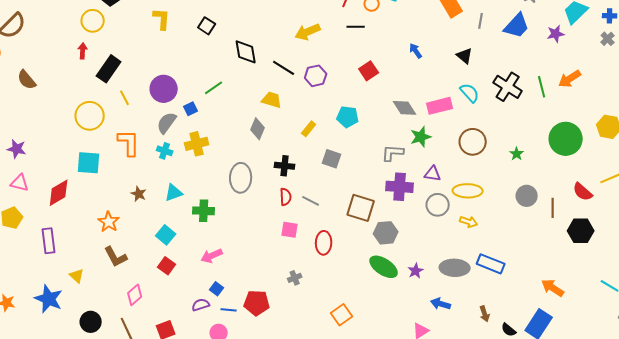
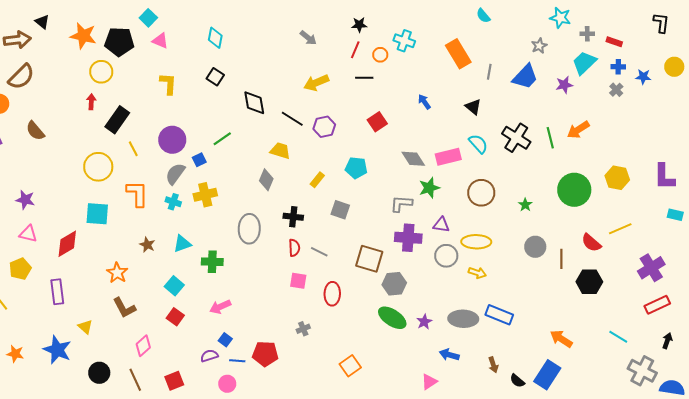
yellow L-shape: (162, 19) -> (168, 84), moved

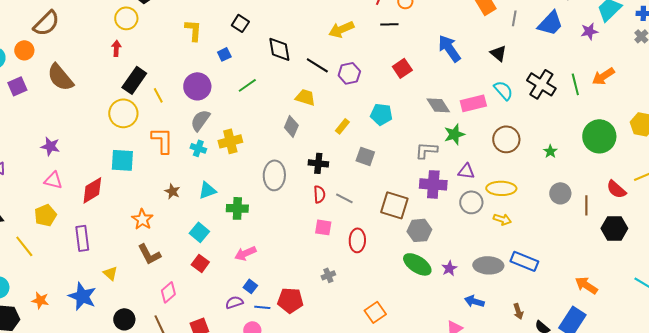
blue arrow: (424, 102) -> (449, 48), size x1.8
black rectangle: (117, 120) -> (134, 80), moved
brown semicircle: (35, 131) -> (60, 77), size x1.4
blue square: (199, 160) -> (224, 54), moved

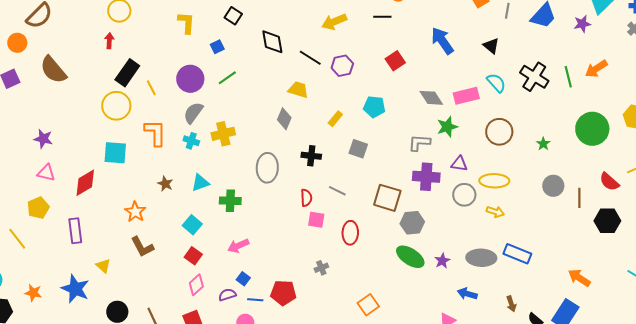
green line: (247, 85) -> (227, 78), moved
red semicircle: (319, 194) -> (306, 198), moved
pink diamond: (168, 292) -> (196, 285), moved

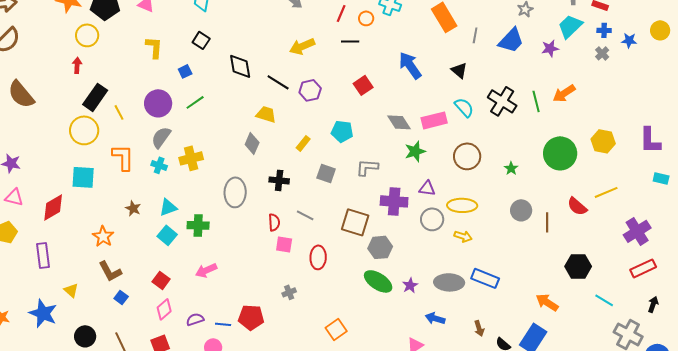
gray L-shape: (419, 143) -> (367, 167), moved
black hexagon: (607, 221) -> (578, 266), moved
cyan square: (192, 225) -> (167, 235), moved
blue square: (243, 279) -> (121, 297), moved

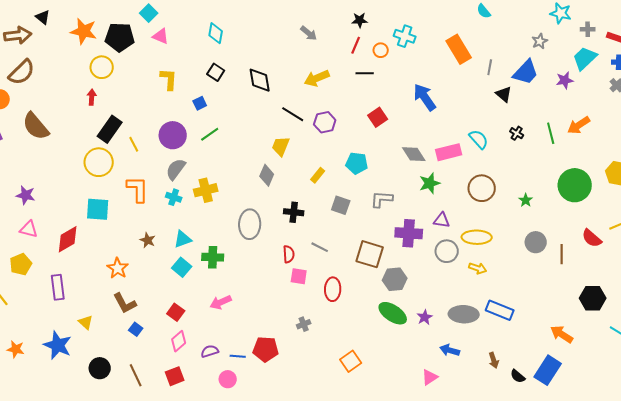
black diamond: (240, 66) -> (260, 80), moved
black triangle: (459, 70) -> (504, 94), moved
black cross: (502, 101) -> (517, 133), size x0.5
yellow trapezoid: (266, 114) -> (281, 146), turned -85

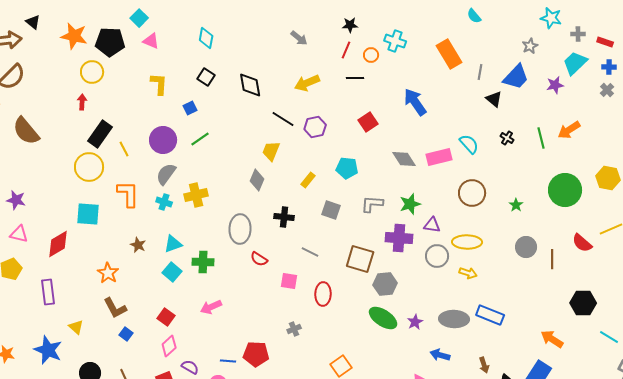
green star: (430, 183) -> (410, 204), moved
red semicircle: (289, 254) -> (259, 259), moved, turned 126
purple semicircle: (210, 351) -> (190, 367), moved, turned 48

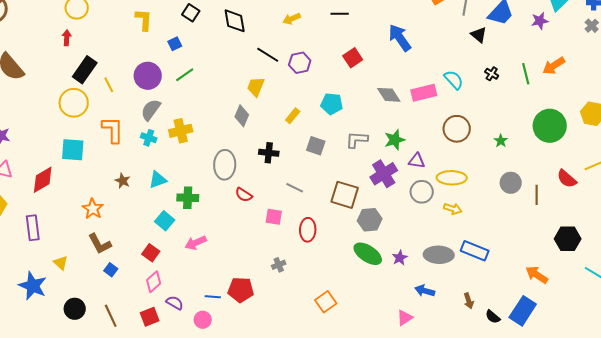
yellow arrow: (307, 83) -> (292, 19), size x0.7
purple cross: (399, 238) -> (384, 174), turned -36
cyan square: (172, 272) -> (165, 221), moved

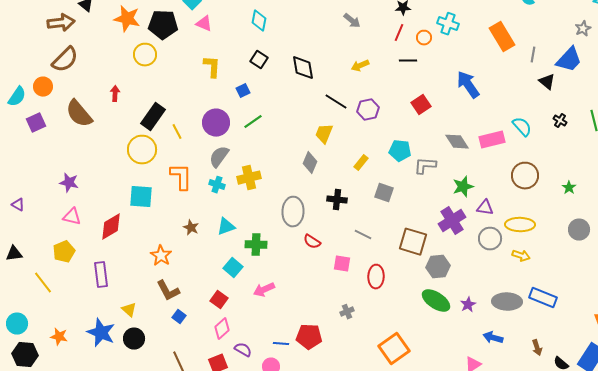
red arrow: (67, 38) -> (115, 94), moved
gray L-shape: (357, 140) -> (425, 166), moved
orange square: (326, 302) -> (394, 349), size x1.4
black circle: (75, 309) -> (134, 339), moved

